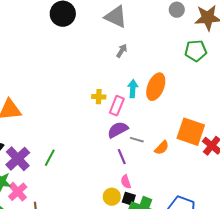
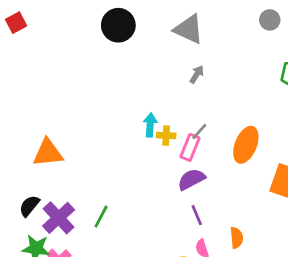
orange ellipse: (156, 87) -> (246, 145), moved
cyan arrow: (133, 89) -> (150, 125), moved
gray line: (137, 140) -> (199, 132), moved, turned -64
orange semicircle: (162, 148) -> (237, 238), moved, turned -49

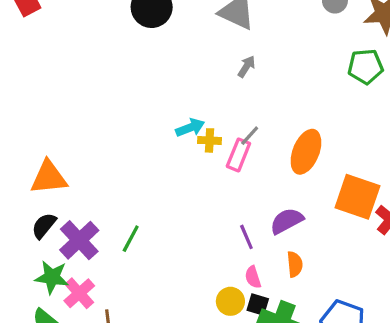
cyan arrow: (150, 125) -> (190, 128), turned 65
orange triangle: (48, 153) -> (49, 177), moved
purple semicircle: (191, 179) -> (287, 221), moved

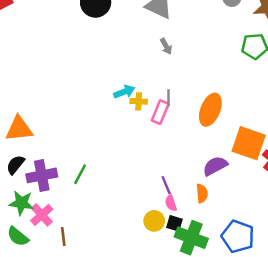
gray arrow: (246, 67) -> (166, 46), turned 119
gray line: (250, 136) -> (168, 98), turned -42
purple semicircle: (287, 221) -> (215, 166), moved
purple line: (246, 237) -> (166, 185), moved
purple cross: (79, 240) -> (42, 175), turned 32

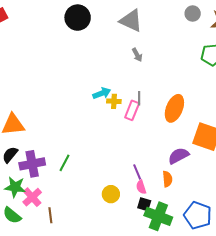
yellow circle: (154, 221) -> (111, 194), moved

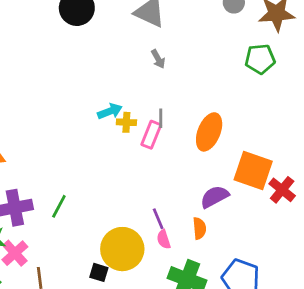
yellow circle: (111, 194) -> (122, 249), size x1.8
black square: (144, 204) -> (99, 272), moved

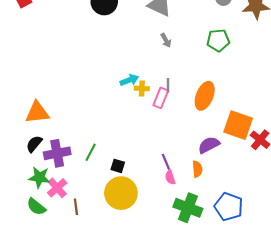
green pentagon: (260, 59) -> (218, 40), moved
yellow circle: (122, 249) -> (121, 193), moved
black square: (99, 272) -> (118, 166), moved

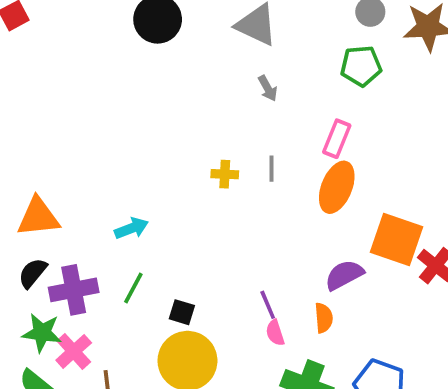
green pentagon: (218, 40) -> (361, 66), moved
cyan arrow: (129, 80) -> (131, 228), moved
pink rectangle: (161, 98) -> (337, 139), moved

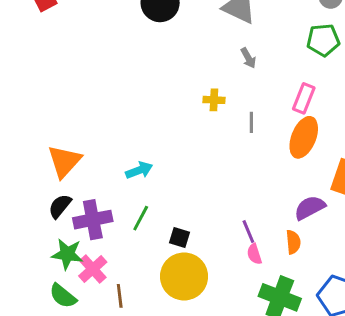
yellow cross: (225, 174) -> (214, 100), moved
orange triangle: (38, 217) -> (64, 161), turned -42

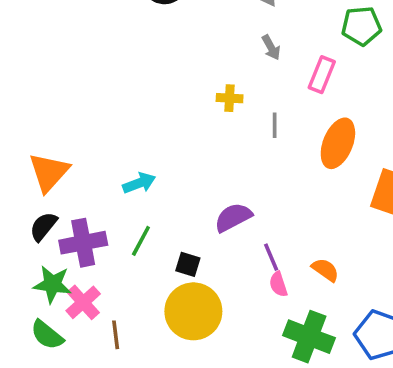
pink rectangle: (304, 98) -> (322, 75), moved
purple semicircle: (310, 208) -> (233, 217), moved
orange semicircle: (293, 242) -> (325, 270), turned -50

